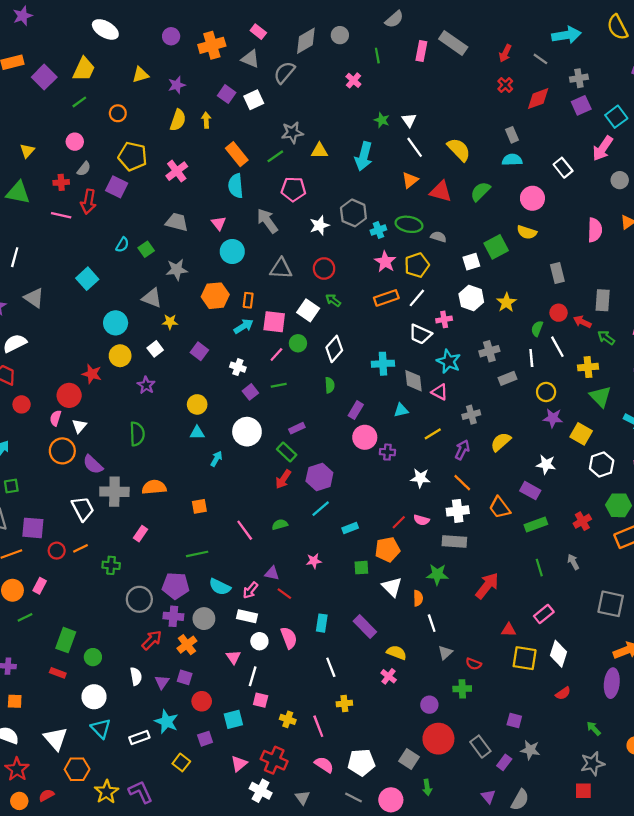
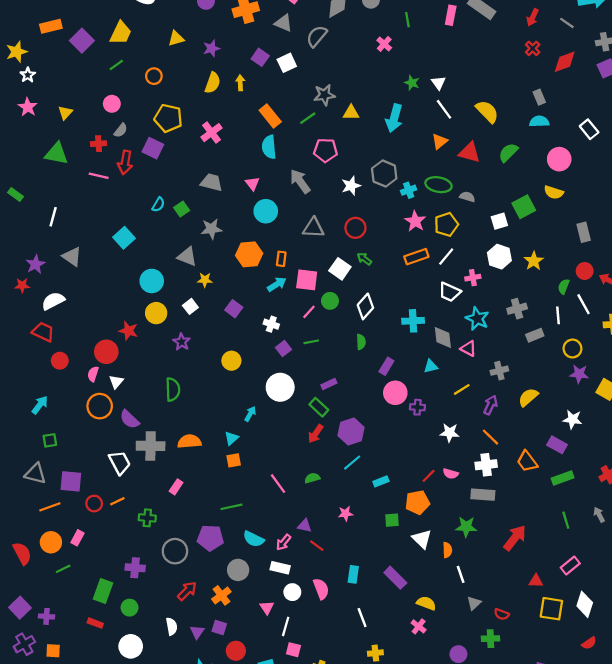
cyan triangle: (197, 433) -> (231, 438), moved, turned -40
purple cross: (173, 616) -> (135, 568), moved

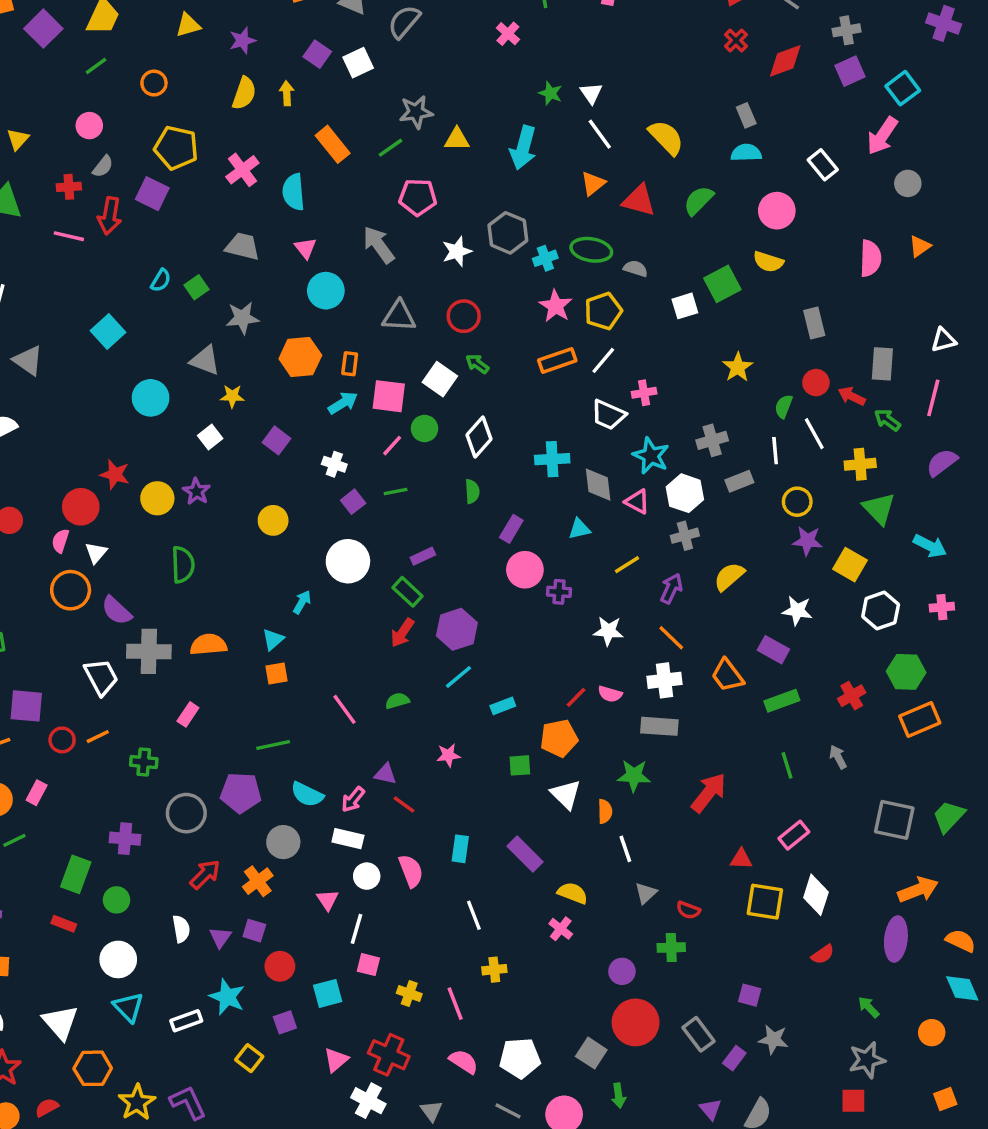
cyan semicircle: (269, 147) -> (293, 192), moved
white hexagon: (499, 257) -> (685, 493), moved
yellow circle: (156, 313) -> (157, 498), moved

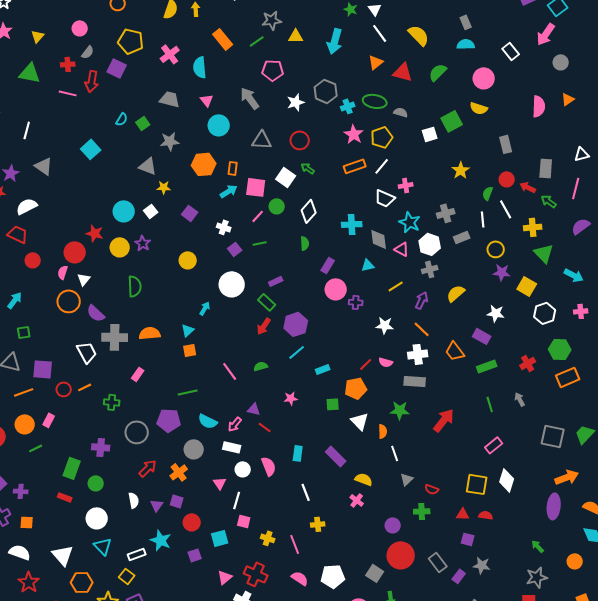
cyan circle: (151, 398) -> (124, 211), moved
red triangle: (741, 859) -> (463, 514), moved
red semicircle: (823, 954) -> (486, 515), moved, turned -136
yellow square: (249, 1058) -> (127, 576), moved

